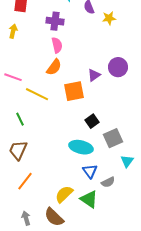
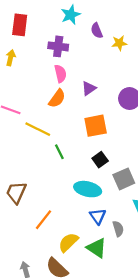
purple triangle: (94, 75) -> (89, 88), moved
orange square: (74, 91) -> (96, 126), moved
green line: (20, 119) -> (59, 152), moved
orange line: (25, 181) -> (43, 220), moved
gray semicircle: (108, 182) -> (118, 229), turned -80

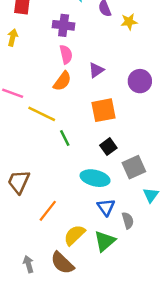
green triangle: (97, 248) -> (105, 241), turned 45

